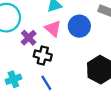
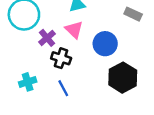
blue circle: (79, 26) -> (105, 44), moved

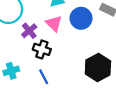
blue circle: (105, 44) -> (81, 18), moved

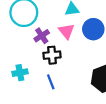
black cross: (42, 49) -> (52, 55), turned -30

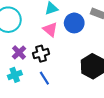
purple cross: (42, 36) -> (19, 52), moved

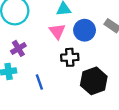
black cross: (41, 54) -> (70, 57), moved

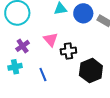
blue circle: (85, 30) -> (83, 13), moved
pink triangle: (57, 31) -> (51, 40), moved

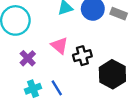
cyan cross: (15, 67) -> (33, 89), moved

